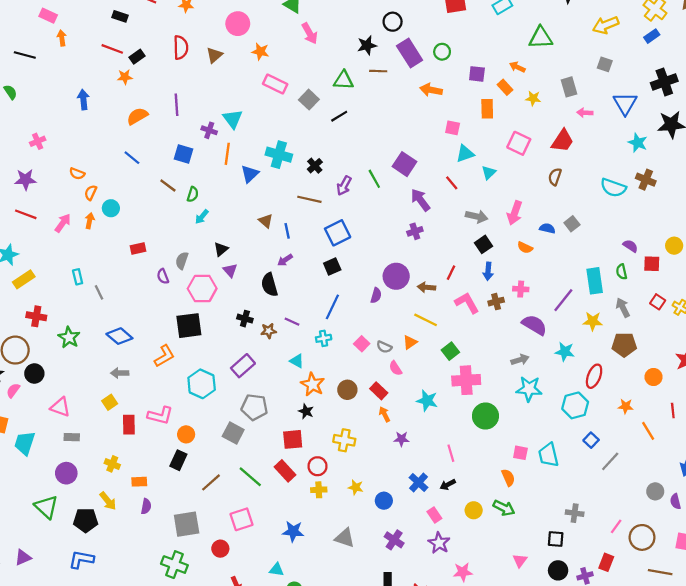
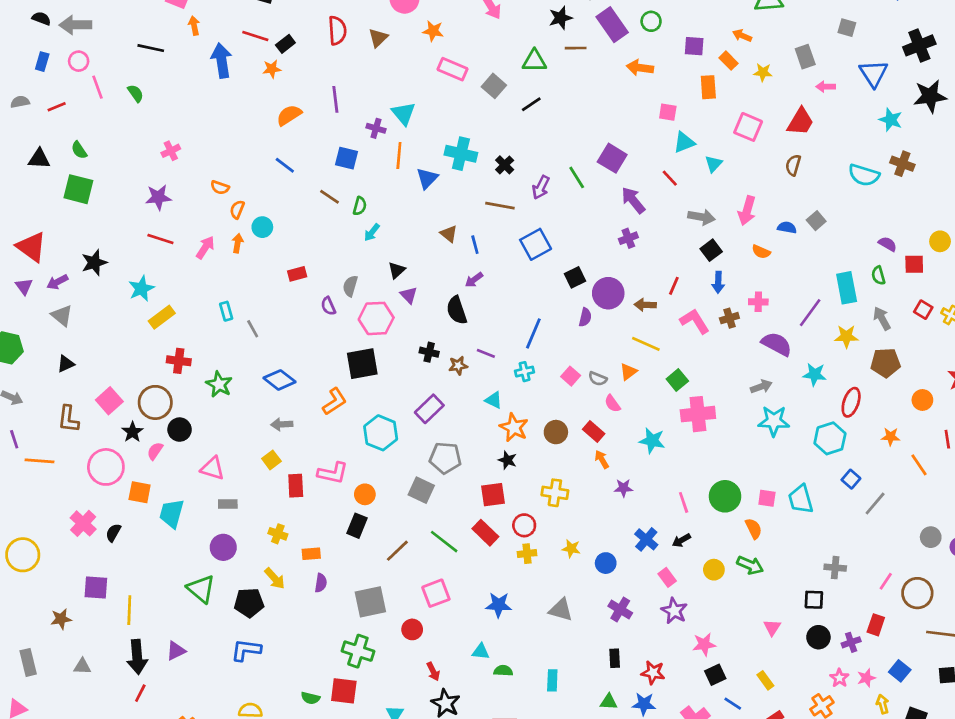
blue arrow: (83, 100) -> (222, 61), moved, size x1.4
black square: (332, 267) -> (575, 277), moved
green circle: (485, 416) -> (725, 496), moved

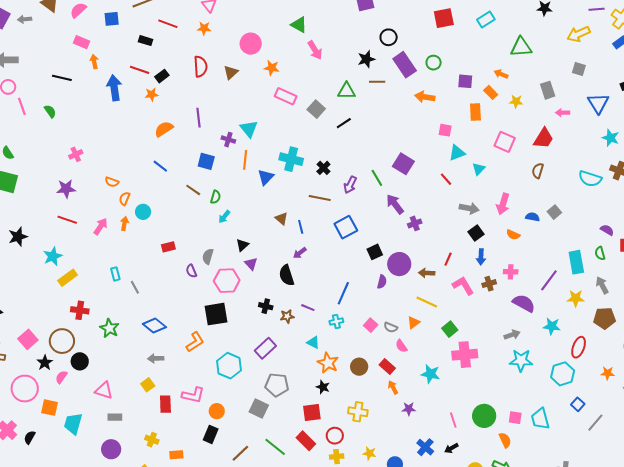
purple arrow: (633, 200) -> (395, 204), moved

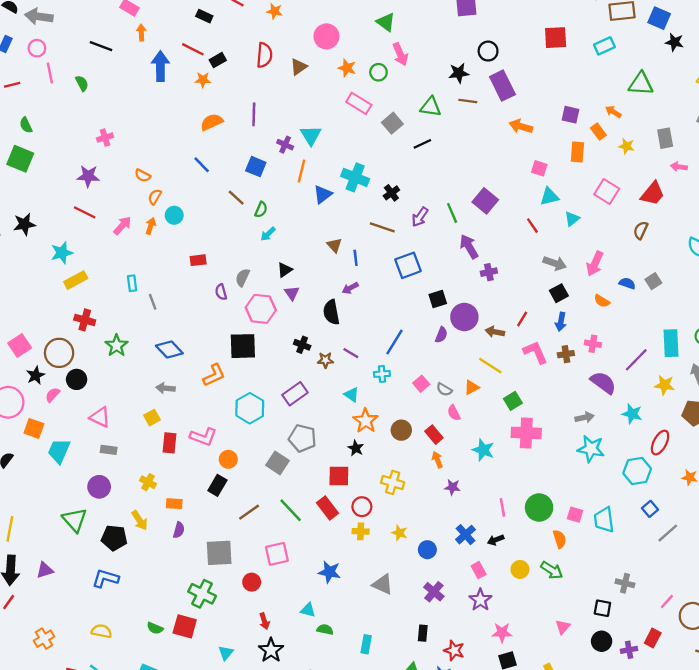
green circle: (434, 63) -> (378, 72), moved

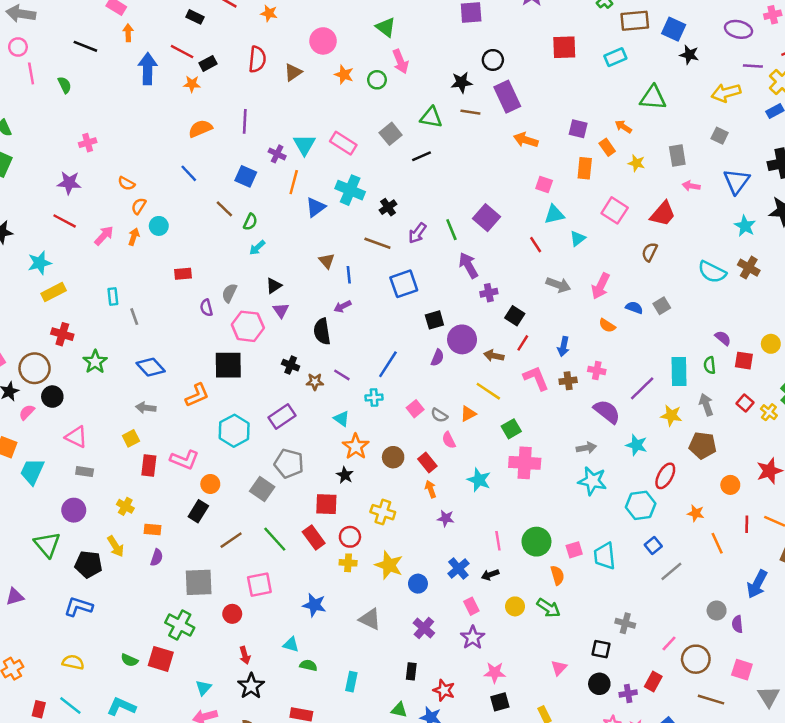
pink rectangle: (359, 103) -> (343, 143), moved
black square: (559, 293) -> (515, 316), moved, turned -30
pink square: (575, 515) -> (574, 550), turned -35
yellow star: (399, 533) -> (389, 565), size x1.6

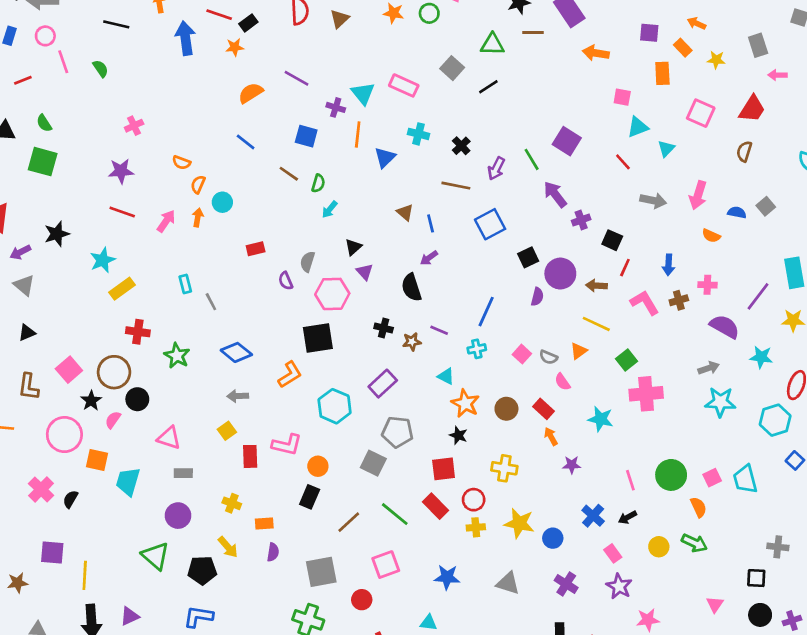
purple line: (245, 121) -> (296, 78), turned -55
cyan cross: (350, 190) -> (418, 134), size x0.7

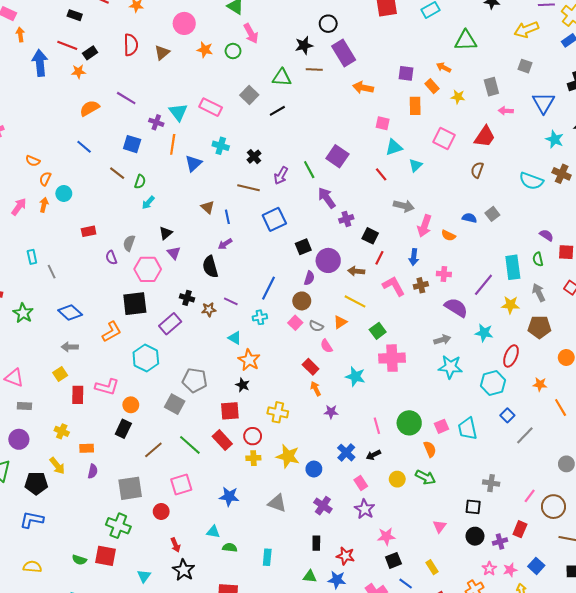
pink arrow: (698, 195) -> (424, 226), moved
purple rectangle: (383, 384) -> (170, 324), moved
brown circle: (506, 409) -> (302, 301), moved

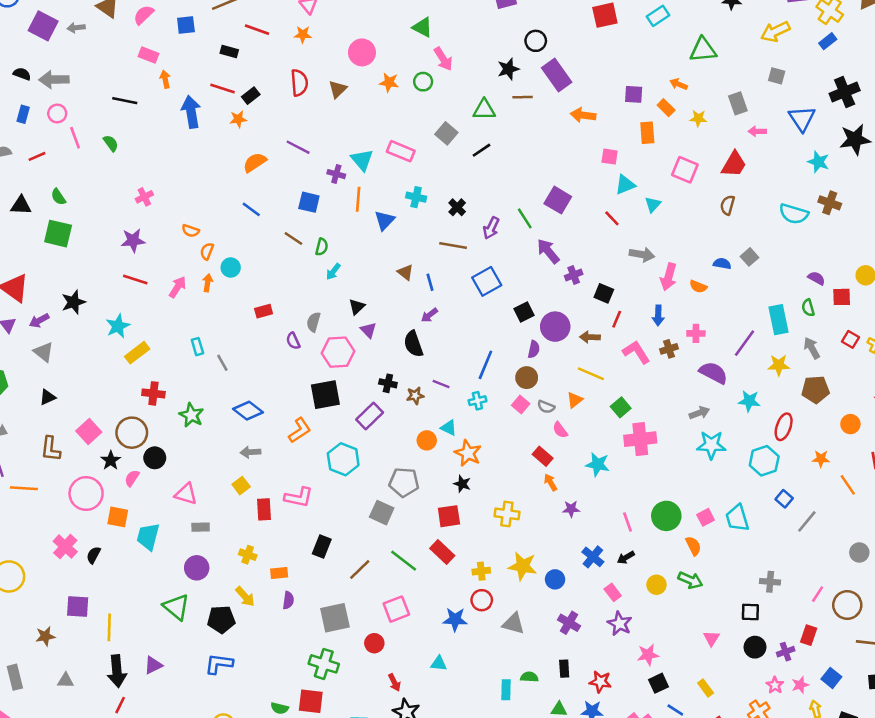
orange circle: (131, 405) -> (427, 440), moved
red circle: (253, 436) -> (482, 600), moved
green semicircle: (230, 548) -> (529, 677), moved

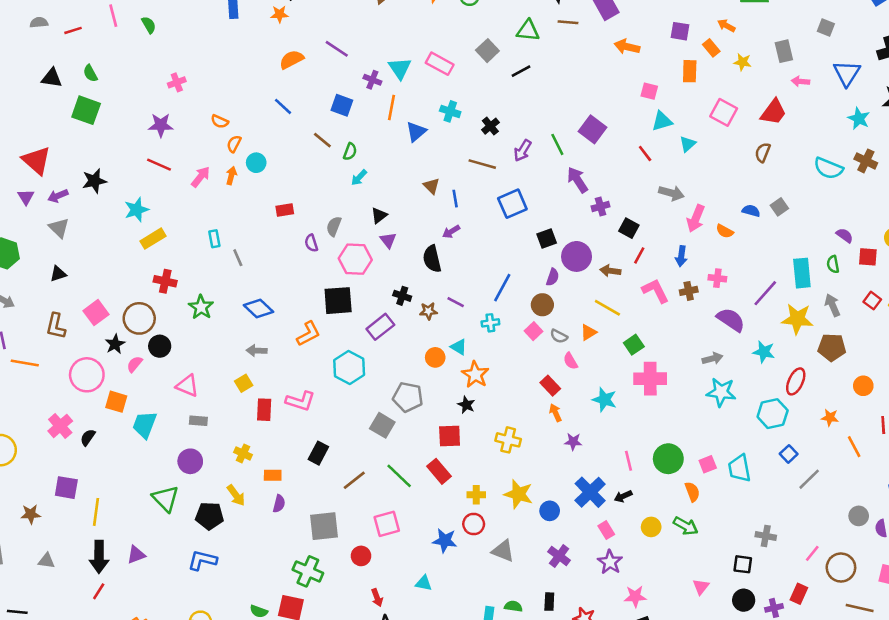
yellow star: (779, 365) -> (797, 319), size x1.4
blue cross: (593, 557) -> (590, 492), size x1.4

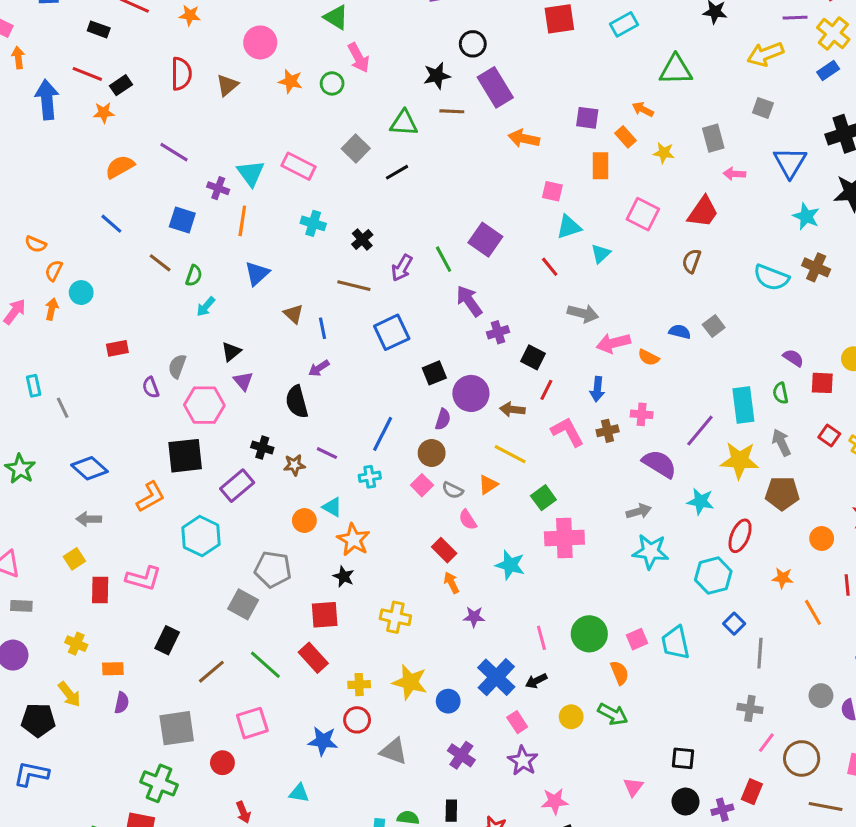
blue triangle: (416, 132) -> (257, 273), moved
pink arrow: (696, 218) -> (613, 343), turned 56
gray line: (809, 479) -> (760, 653), turned -40
gray cross: (766, 536) -> (750, 708), moved

